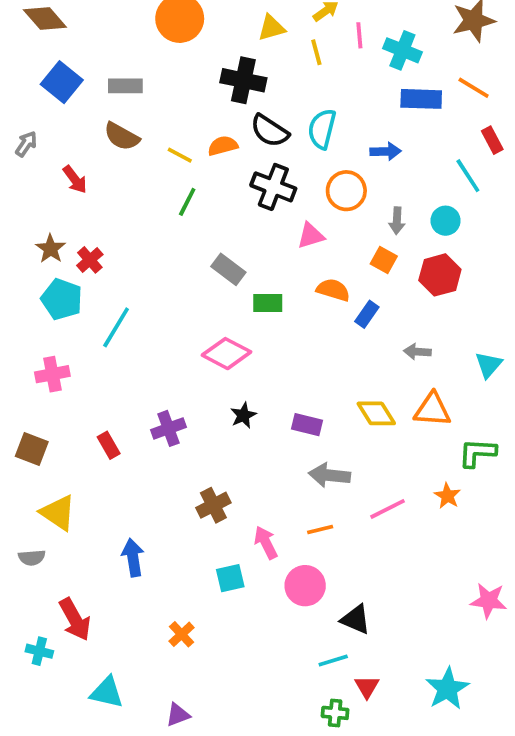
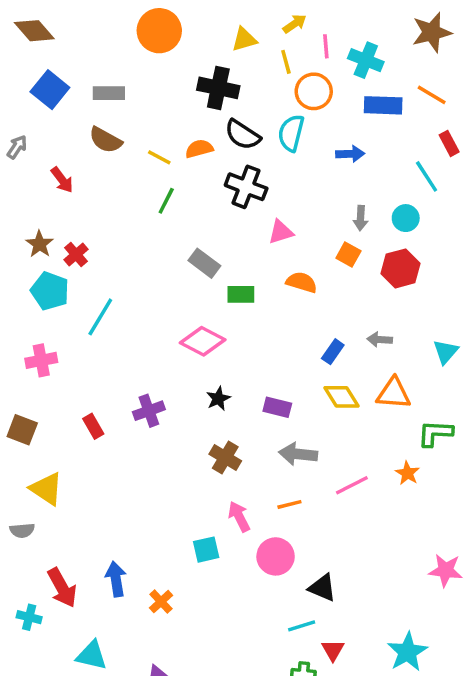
orange circle: (346, 191) -> (314, 91), moved
blue rectangle: (367, 314) -> (333, 352), moved
brown cross: (213, 505) -> (225, 458), moved, turned -32
blue arrow: (133, 558) -> (116, 579), moved

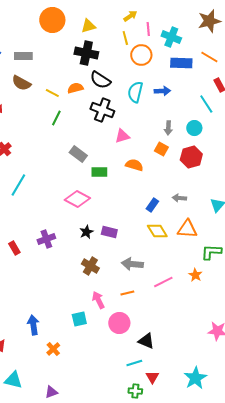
yellow triangle: (244, 39) -> (88, 26), moved
cyan semicircle: (291, 133) -> (135, 92), moved
purple rectangle: (277, 407) -> (109, 232), moved
blue arrow: (116, 579) -> (33, 325), moved

